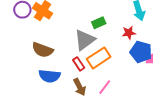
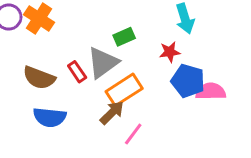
red rectangle: (79, 64) -> (77, 72), moved
brown arrow: (80, 87) -> (112, 113), moved, turned -108

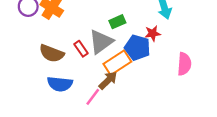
blue pentagon: (188, 81) -> (137, 47), moved
pink semicircle: (211, 91) -> (184, 64), turned 95
pink line: (133, 134) -> (93, 97), moved

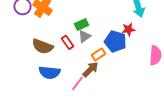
green rectangle: (117, 22) -> (81, 24), moved
gray triangle: (101, 42) -> (84, 36), size x0.6
orange rectangle: (117, 63) -> (98, 54), size x0.6

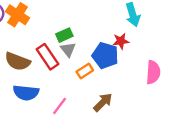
gray triangle: (84, 36) -> (68, 49), turned -32
red rectangle: (67, 42) -> (48, 57), size x1.5
brown arrow: (90, 69) -> (103, 102), moved

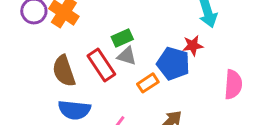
gray triangle: (68, 49) -> (127, 56), turned -35
brown semicircle: (18, 61) -> (64, 71), turned 50

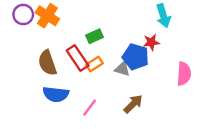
gray triangle: (127, 56) -> (122, 69), moved
orange rectangle: (148, 83) -> (94, 64), moved

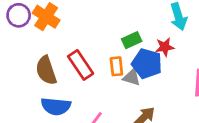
green rectangle: (94, 36) -> (132, 40), moved
orange rectangle: (94, 64) -> (116, 66), moved, turned -63

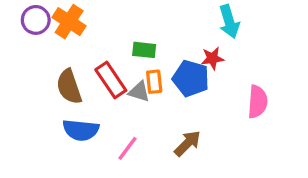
green rectangle: (132, 40) -> (144, 50), moved, turned 30
gray triangle: (132, 77) -> (139, 92), moved

